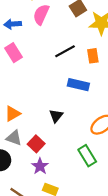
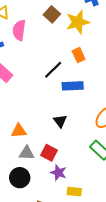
black line: (65, 51) -> (53, 70), moved
orange triangle: (13, 114) -> (19, 131), turned 42

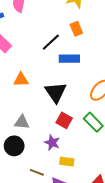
black triangle: (60, 121) -> (56, 92), size x1.6
orange triangle: (19, 131) -> (21, 80), moved
red square: (49, 153) -> (64, 120), moved

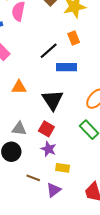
red square: (64, 120) -> (46, 129), moved

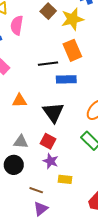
orange rectangle: (74, 38) -> (72, 50), size x1.5
black line: (49, 51) -> (48, 64), turned 36
purple triangle: (54, 190) -> (41, 209), moved

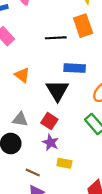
blue rectangle: (66, 79) -> (75, 68), moved
orange triangle: (20, 101) -> (22, 75), turned 35

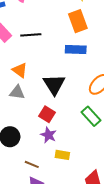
black line: (56, 38) -> (31, 35), moved
blue rectangle: (75, 68) -> (76, 49), moved
gray triangle: (20, 119) -> (17, 92), moved

